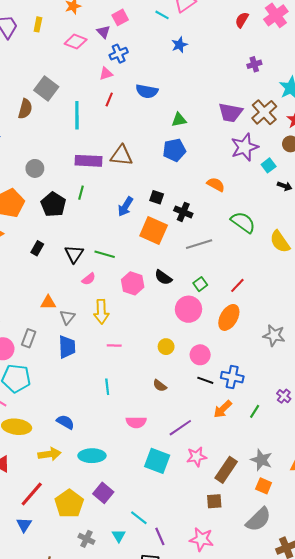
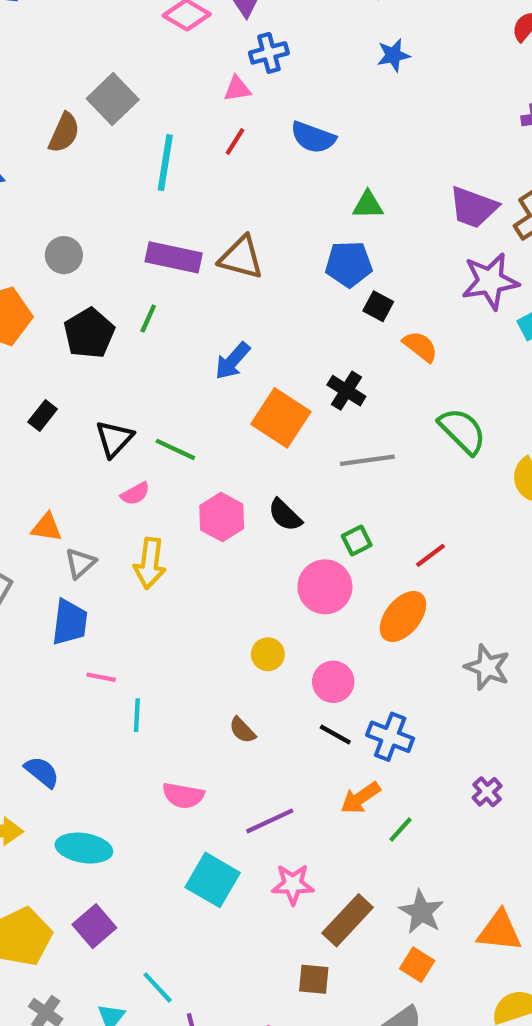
black square: (157, 197) -> (378, 306), moved
pink line: (114, 346) -> (101, 677), moved
green line: (255, 411) -> (400, 830), moved

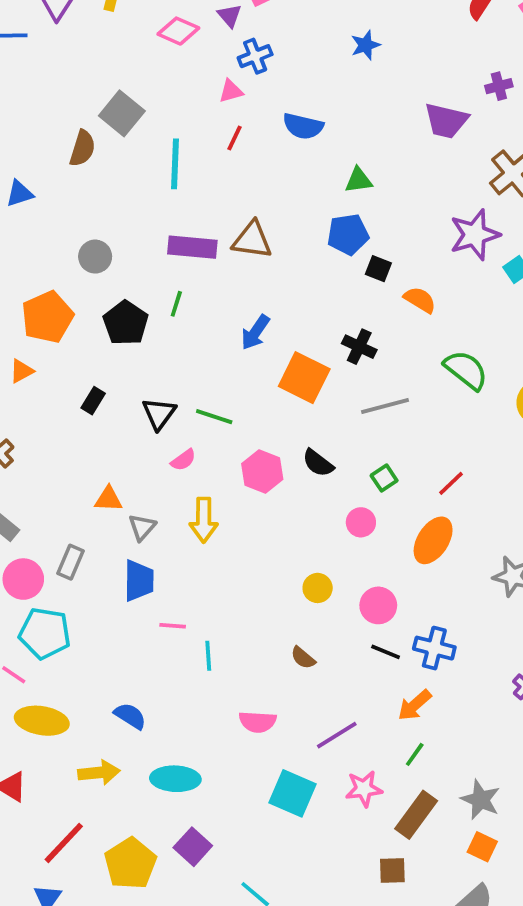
purple trapezoid: (473, 207) -> (446, 121), moved
pink circle: (325, 587) -> (361, 522), size x0.6
green line: (400, 830) -> (415, 754), moved

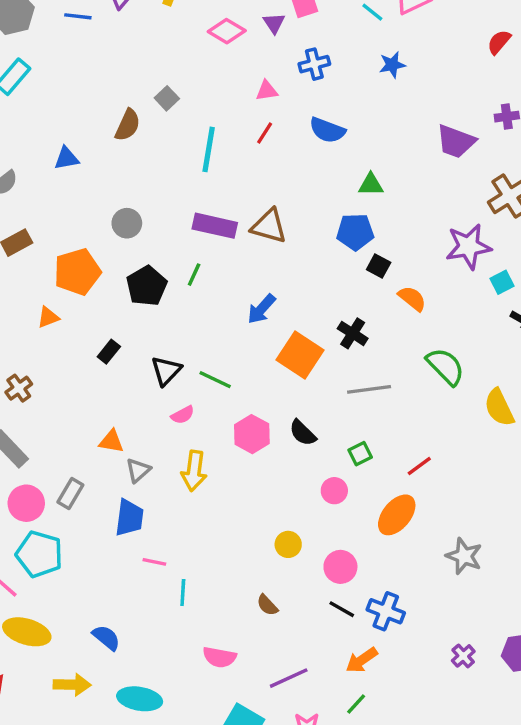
blue cross: (255, 56) -> (314, 64), moved
gray square: (122, 113) -> (167, 98), size x0.6

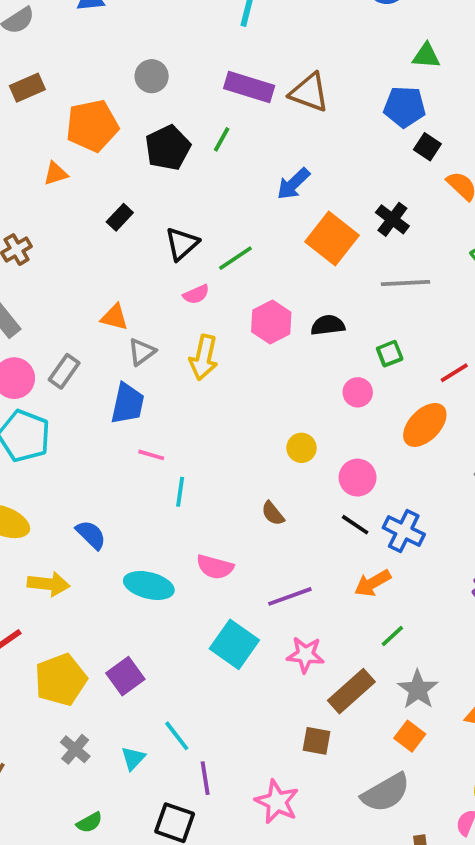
green line: (215, 380) -> (235, 258), turned -64
black semicircle: (303, 433) -> (328, 325), turned 124
cyan ellipse: (140, 699) -> (149, 585), moved
green line: (356, 704) -> (392, 636), moved

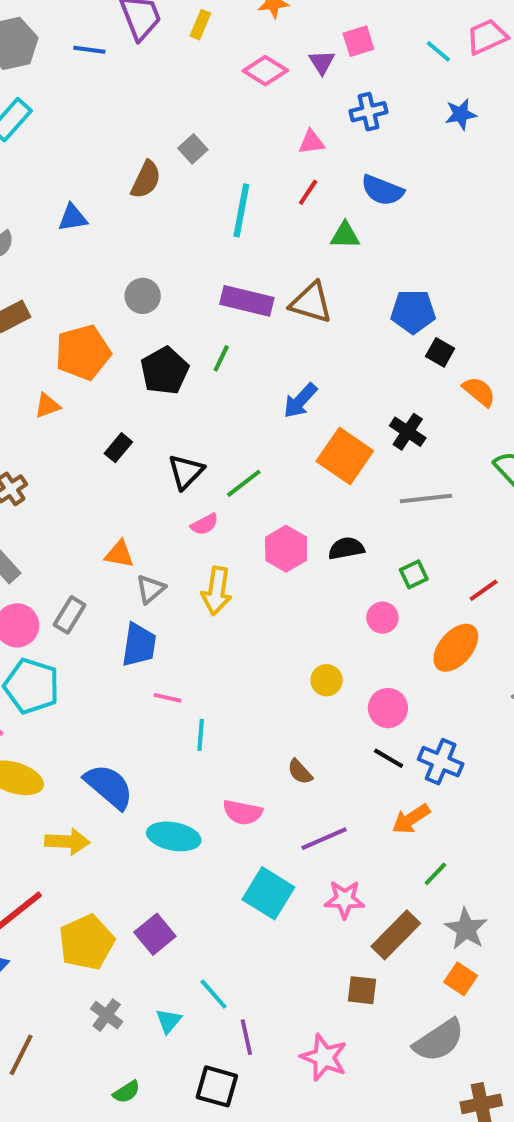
green triangle: (426, 56) -> (345, 235), moved
brown semicircle: (273, 513) -> (300, 772), moved
blue semicircle: (91, 535) -> (109, 786), size x1.5

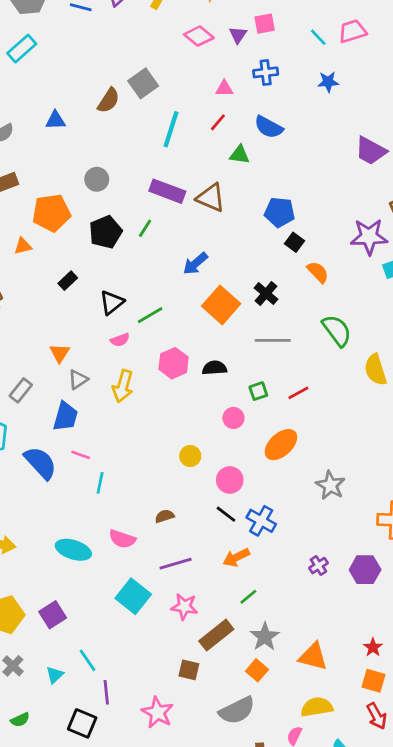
gray square: (193, 149) -> (143, 83), size x1.5
orange triangle: (119, 554) -> (60, 353), turned 45
red line: (484, 590) -> (298, 393), moved
brown semicircle: (300, 772) -> (165, 516), turned 108
blue semicircle: (109, 786) -> (40, 463), moved

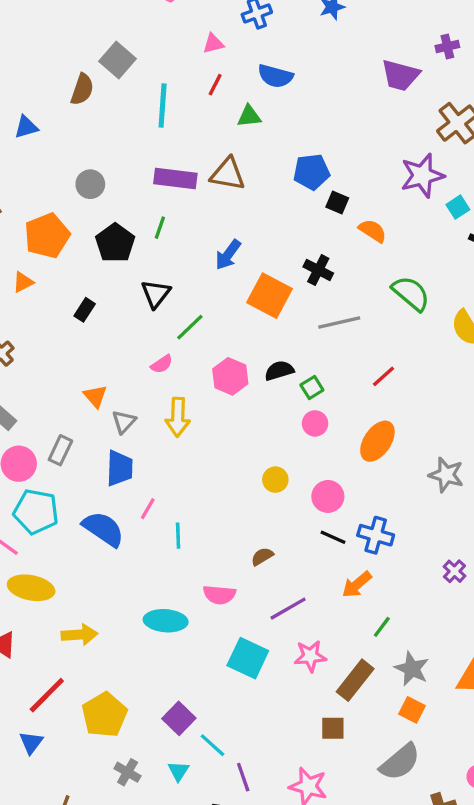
black triangle: (112, 302) -> (156, 294), moved
green square: (258, 391) -> (312, 387), moved
pink line: (81, 455) -> (148, 509), turned -66
purple square: (53, 615) -> (179, 718), moved

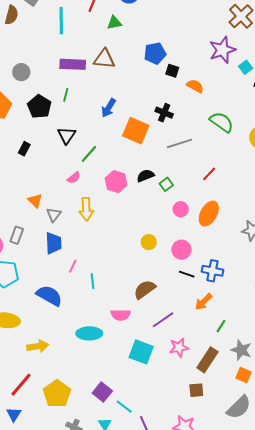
pink circle: (315, 423) -> (181, 209), moved
blue semicircle: (103, 529) -> (49, 296), moved
brown semicircle: (262, 556) -> (145, 289), size x1.6

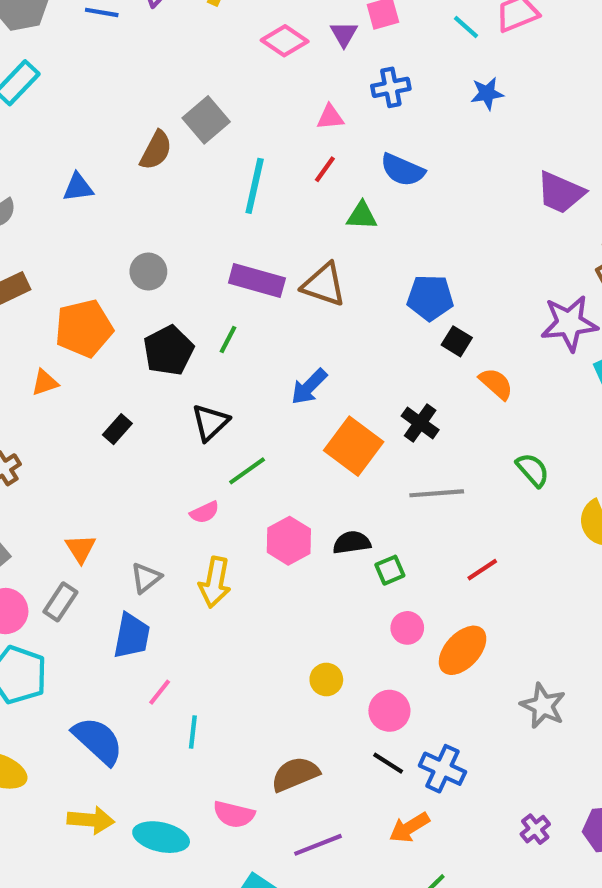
green semicircle: (222, 122) -> (533, 470), size x0.7
orange triangle: (35, 201) -> (81, 549), moved
yellow arrow: (38, 346) -> (91, 820), moved

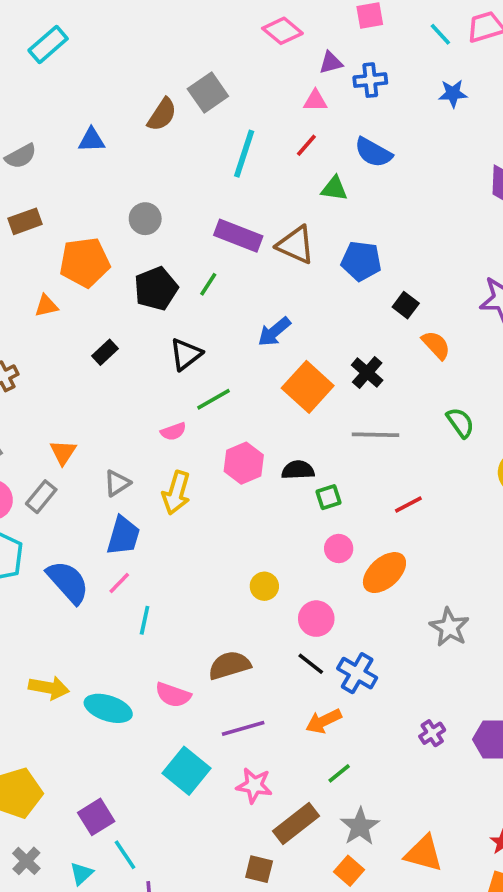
purple triangle: (344, 34) -> (331, 63), moved, turned 40
blue pentagon: (430, 298) -> (361, 261), moved
blue trapezoid: (132, 636) -> (123, 536), moved
blue semicircle: (98, 741) -> (68, 582), moved

